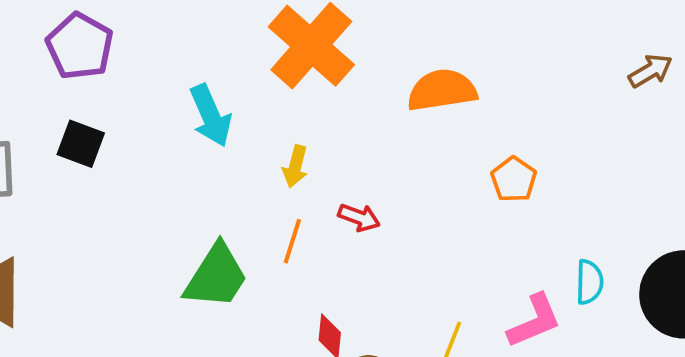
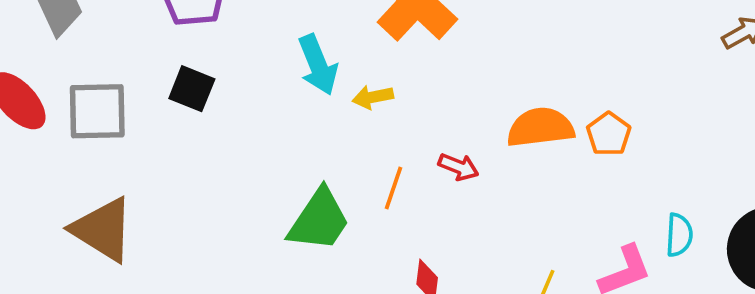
orange semicircle: (442, 90) -> (540, 127), moved
yellow arrow: (295, 166) -> (373, 97), moved, turned 63

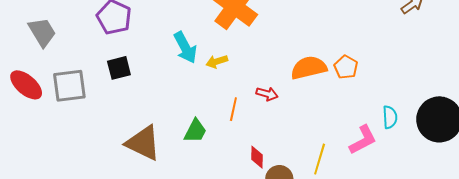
black square: (192, 89) -> (119, 68), turned -30
green trapezoid: (319, 220) -> (195, 131), size x0.7
brown triangle: (103, 230) -> (143, 143), moved

